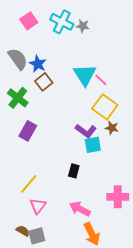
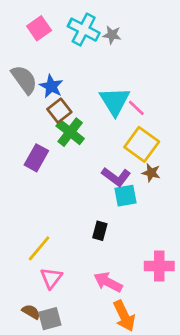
green cross: (18, 98) -> (70, 132), moved
purple rectangle: (28, 131) -> (36, 158), moved

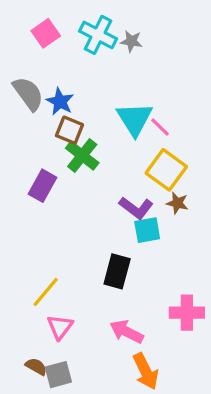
brown square: (59, 111) -> (69, 130), turned -30
black rectangle: (100, 231) -> (117, 271), size x1.5

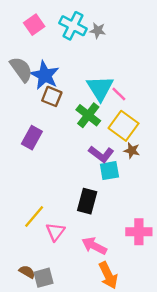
blue star: (60, 102) -> (45, 75), size x1.4
green cross: (82, 156) -> (88, 115), moved
pink triangle: (60, 327) -> (55, 232), moved

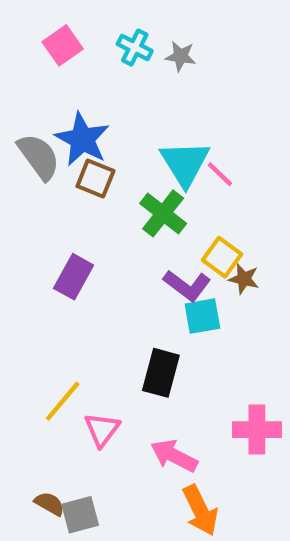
cyan cross: (73, 26) -> (135, 48), size x0.7
gray semicircle: (21, 69) -> (39, 157), moved
yellow square: (124, 126) -> (222, 257), moved, size x0.7
purple rectangle: (32, 138) -> (74, 277), moved

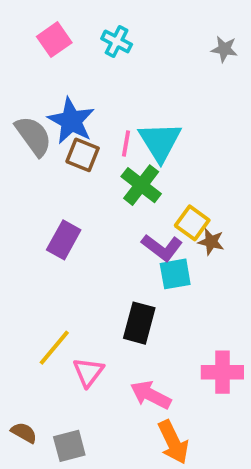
gray star: (181, 56) -> (224, 49), moved
pink line: (220, 174) -> (126, 144), moved, turned 56
brown semicircle: (50, 504) -> (24, 433), moved

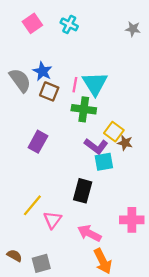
blue star: (71, 121) -> (42, 71), size x0.7
green cross: (141, 185) -> (84, 109), turned -30

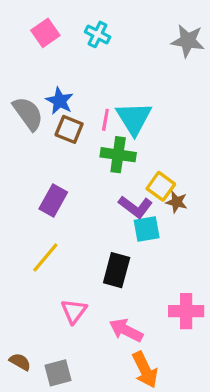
gray star: (133, 29) -> (188, 41), size x1.5
yellow line: (32, 205) -> (45, 257), moved

